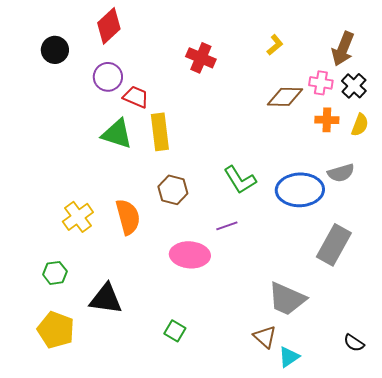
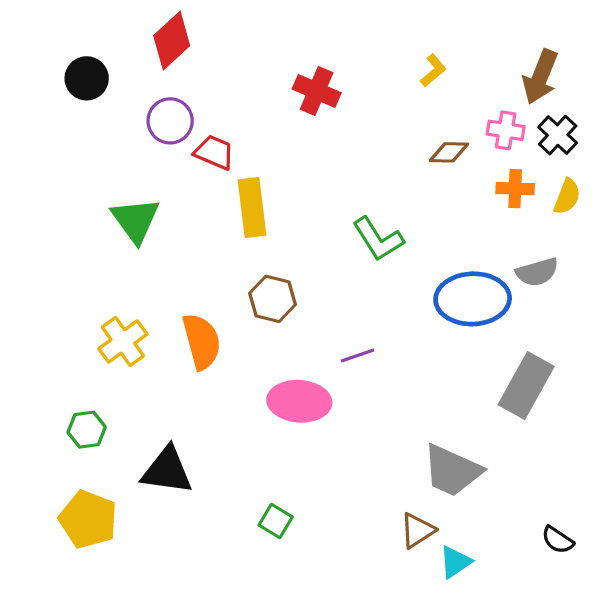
brown diamond: (285, 97) -> (449, 152), size x0.7
green triangle: (117, 134) -> (135, 220), moved, turned 36
green L-shape: (240, 180) -> (378, 239), moved
brown triangle: (265, 337) -> (417, 530), turned 45

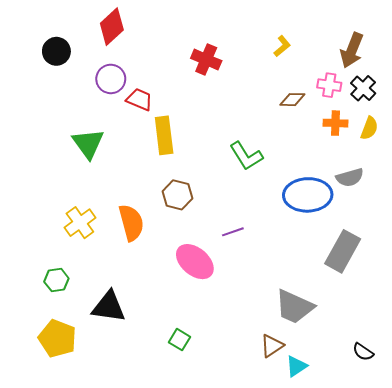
pink ellipse: (299, 401) -> (195, 262), turned 36

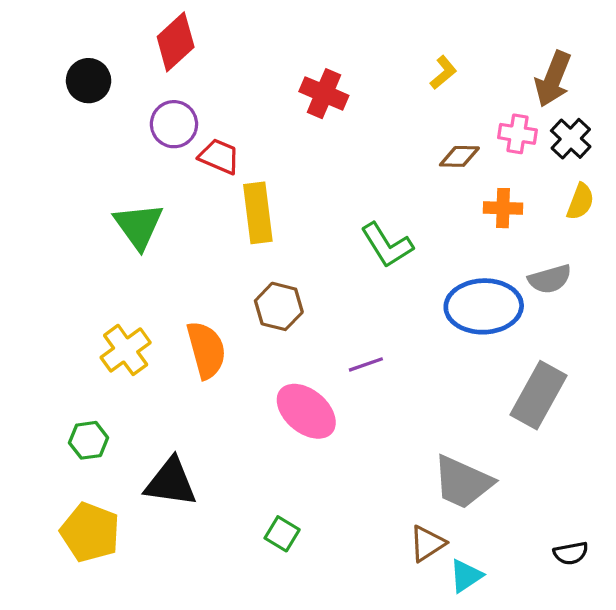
orange cross: (335, 123) -> (503, 208), moved
black semicircle: (363, 352) -> (571, 553), turned -45

